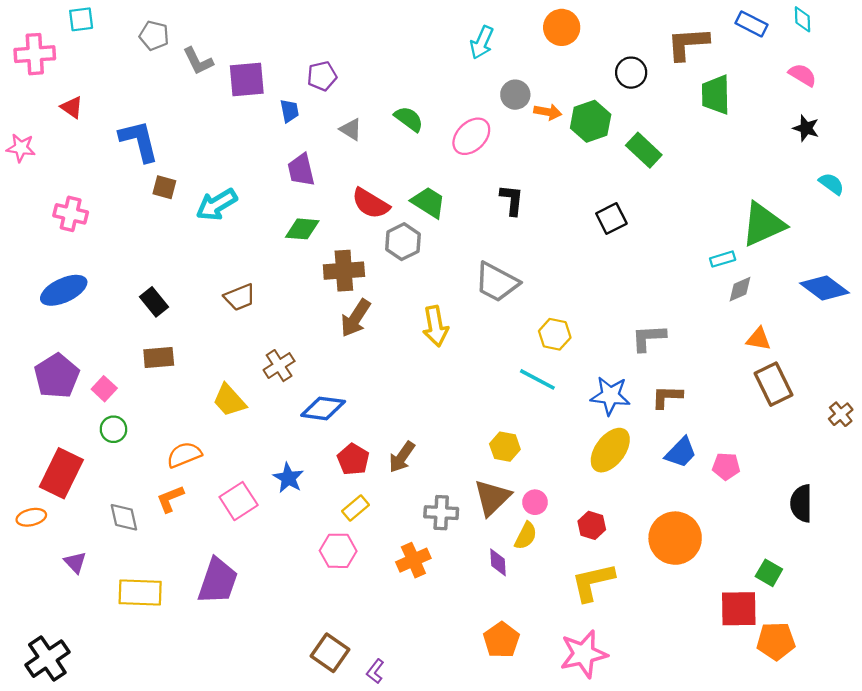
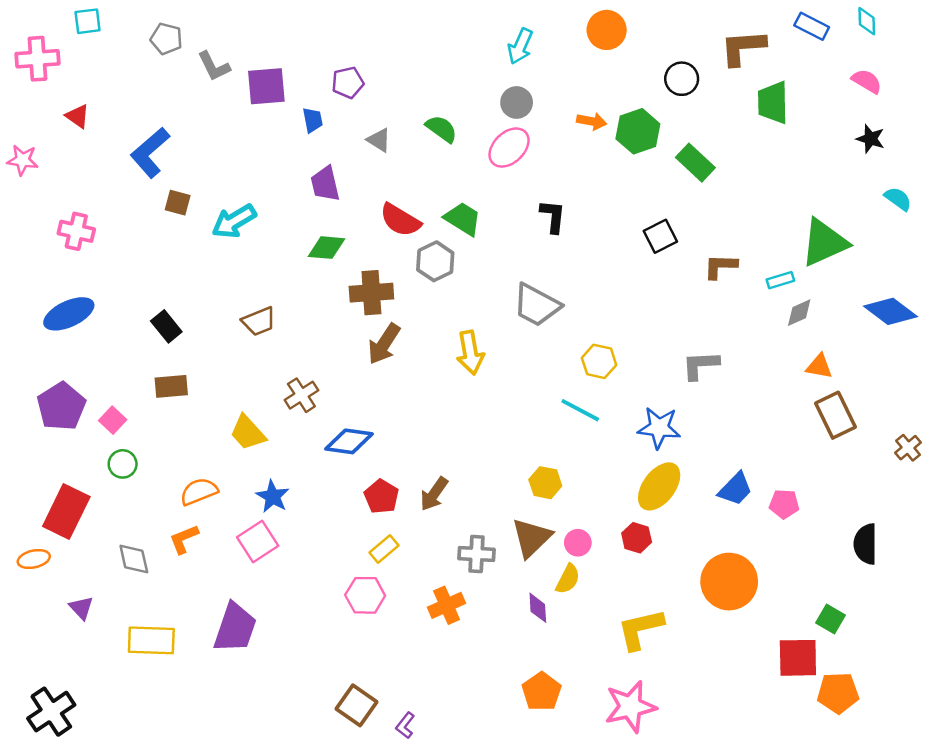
gray circle: (515, 95) -> (517, 102), moved
blue L-shape: (139, 141) -> (150, 153), turned -117
brown L-shape: (667, 397) -> (720, 266), moved
blue star: (288, 478) -> (273, 496), moved
red hexagon: (592, 525) -> (637, 538), moved

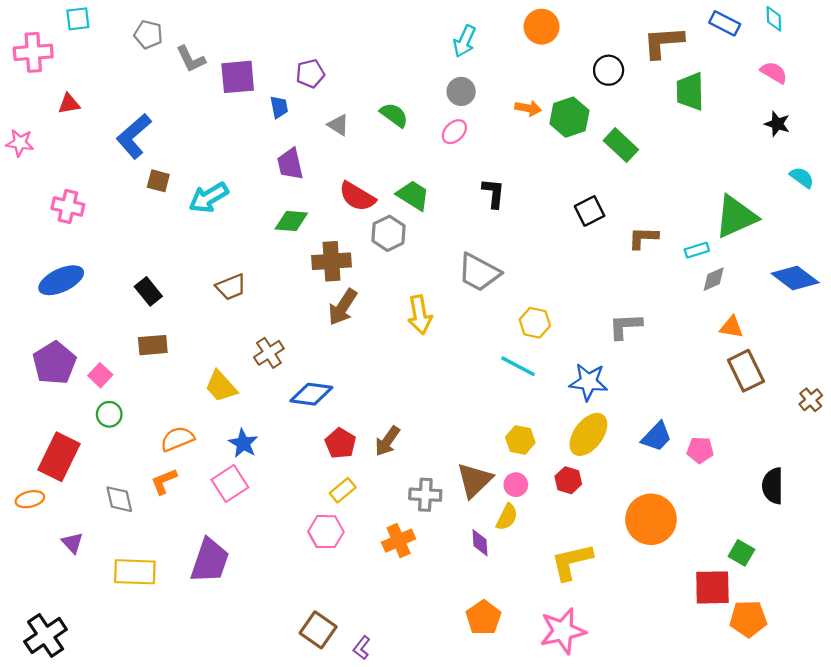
red triangle: (78, 116) -> (69, 104), turned -45
pink ellipse: (509, 148) -> (454, 132), size x0.7
yellow hexagon: (545, 483) -> (520, 440), moved

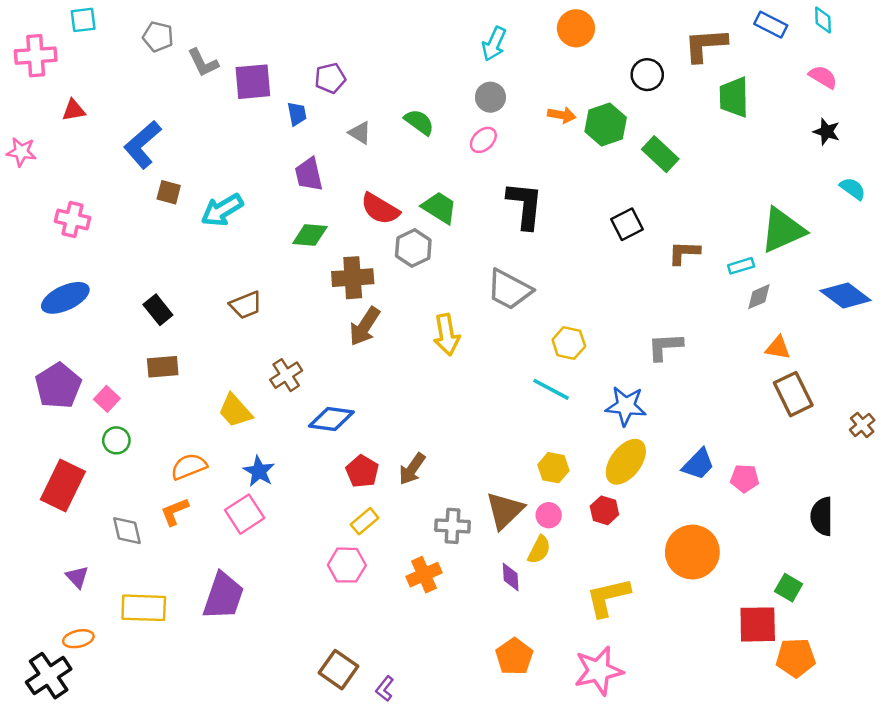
black L-shape: (493, 193) -> (525, 205), size x1.5
orange ellipse: (30, 499) -> (78, 639), moved

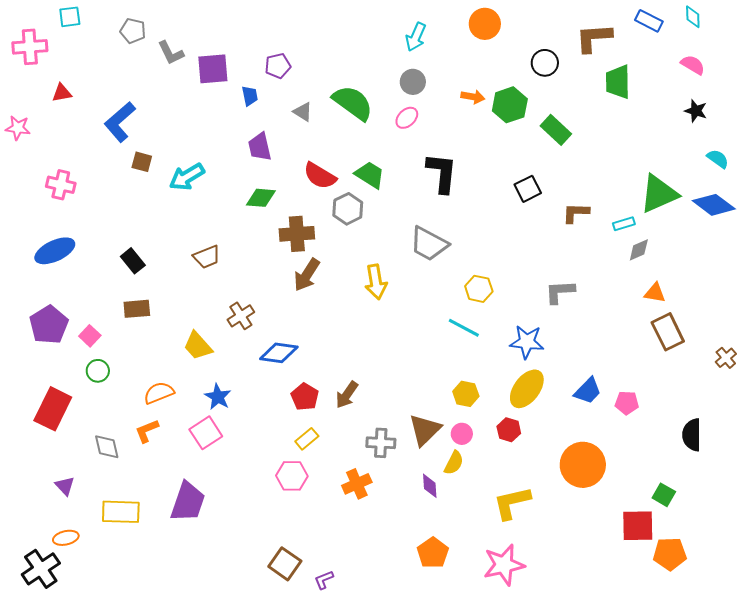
green semicircle: (419, 122) -> (353, 103), size x1.6
blue diamond: (846, 296) -> (714, 205), moved
purple L-shape: (385, 689) -> (324, 580), turned 30

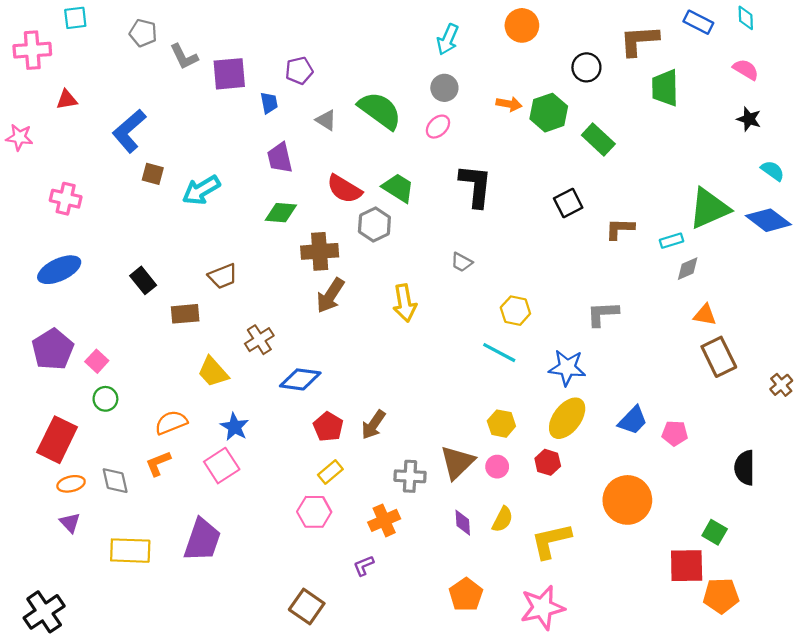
gray trapezoid: (429, 244) -> (462, 262), size x0.5
brown rectangle: (137, 309) -> (185, 314), moved
yellow semicircle: (454, 463) -> (503, 519), moved
orange ellipse: (66, 538) -> (71, 484), moved
purple L-shape: (324, 580) -> (364, 566), moved

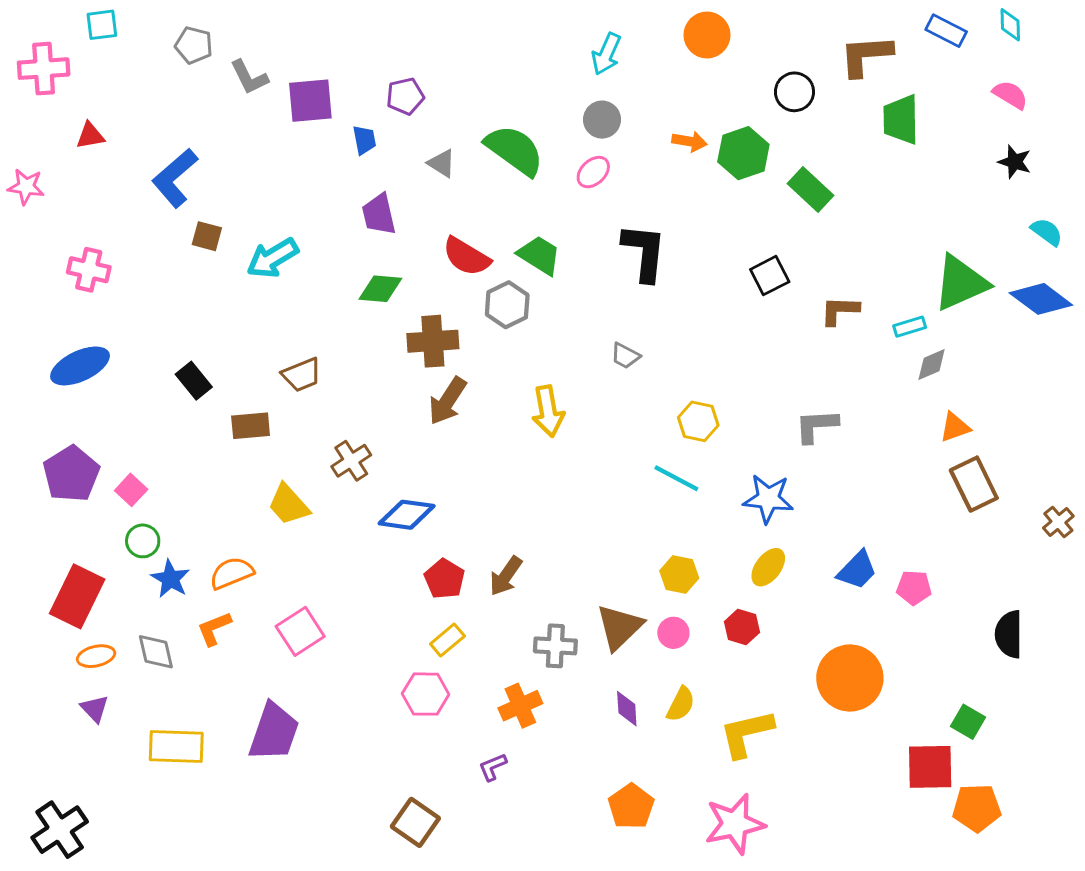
orange triangle: (705, 315) -> (955, 427), turned -30
yellow ellipse: (567, 418) -> (768, 567), size x0.7
blue star: (235, 427) -> (170, 579), moved

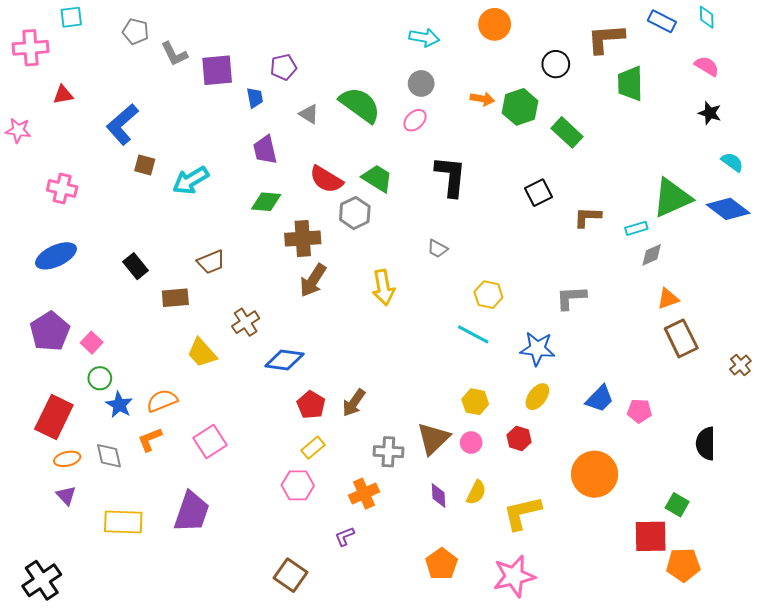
cyan arrow: (606, 54) -> (424, 38), turned -104

